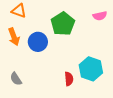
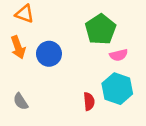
pink semicircle: (100, 16) -> (119, 55), moved
green pentagon: (63, 24) -> (101, 29), moved

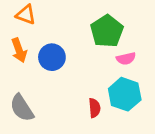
gray semicircle: (21, 101) -> (22, 108), size x1.5

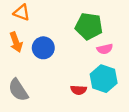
green pentagon: (107, 31) -> (89, 26), turned -30
red semicircle: (94, 108) -> (79, 90), turned 98

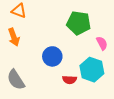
blue circle: (43, 48) -> (52, 56), moved
pink semicircle: (105, 49) -> (102, 43), moved, turned -104

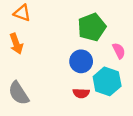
green pentagon: (79, 23) -> (92, 27), turned -30
blue circle: (52, 56) -> (81, 61), moved

